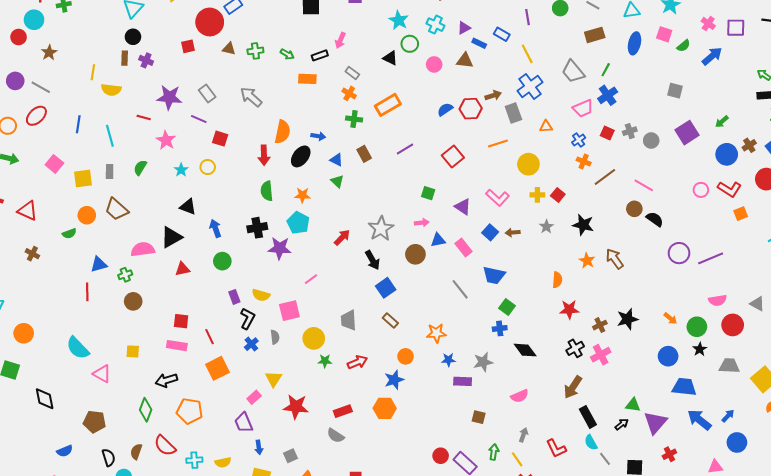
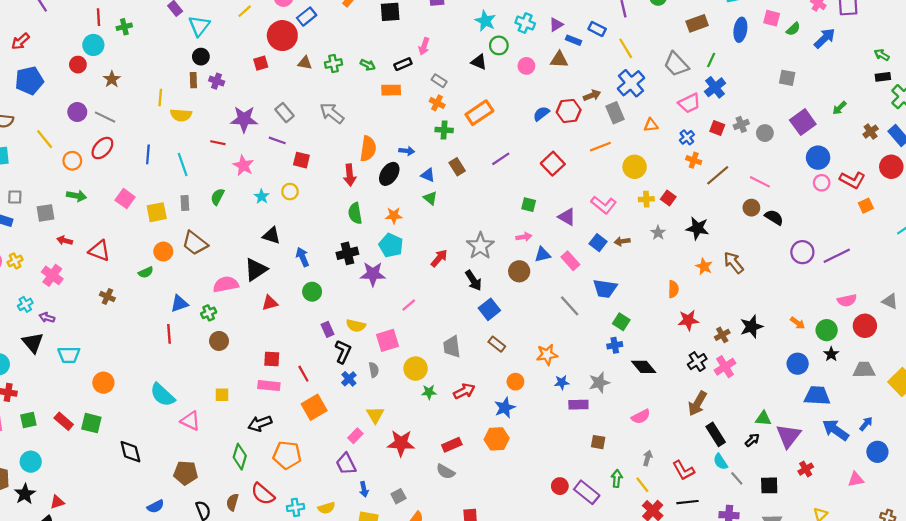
blue circle: (727, 154) -> (818, 158), moved

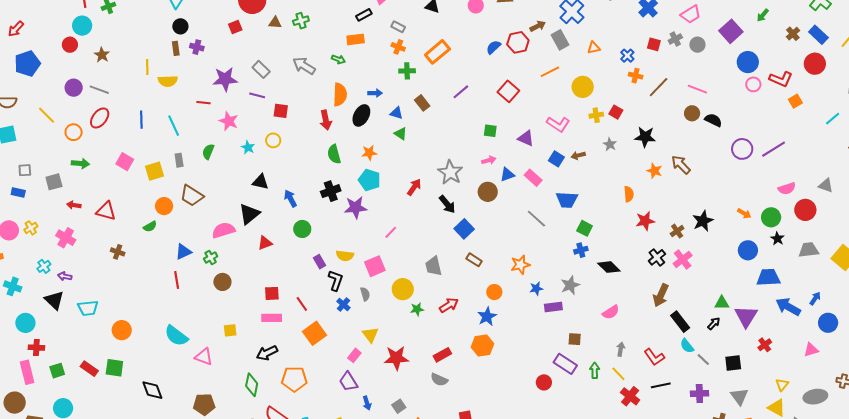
green arrow: (368, 65) -> (338, 59), moved
pink trapezoid: (689, 103) -> (691, 14), moved
purple rectangle: (587, 492) -> (565, 364), moved

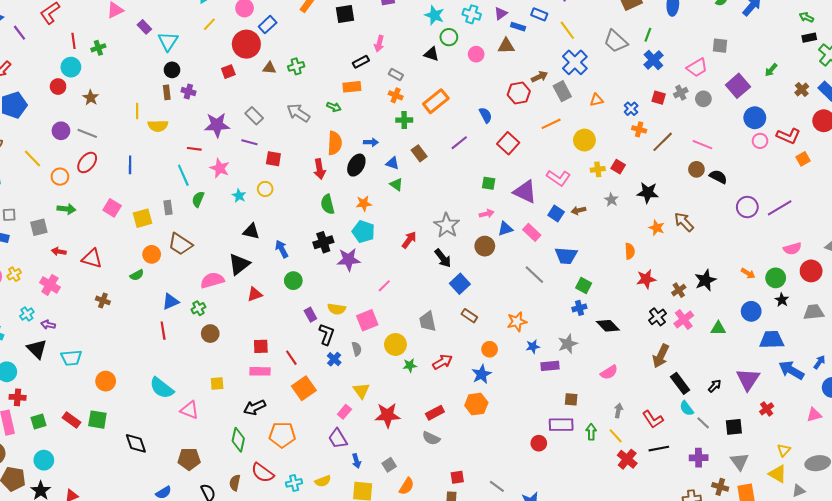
blue semicircle: (493, 47) -> (486, 115), moved, turned 105
cyan line: (174, 126) -> (183, 175), moved
purple triangle: (526, 138) -> (525, 192), size x1.4
green triangle: (722, 303) -> (718, 328), moved
purple rectangle: (565, 364) -> (561, 425), turned -35

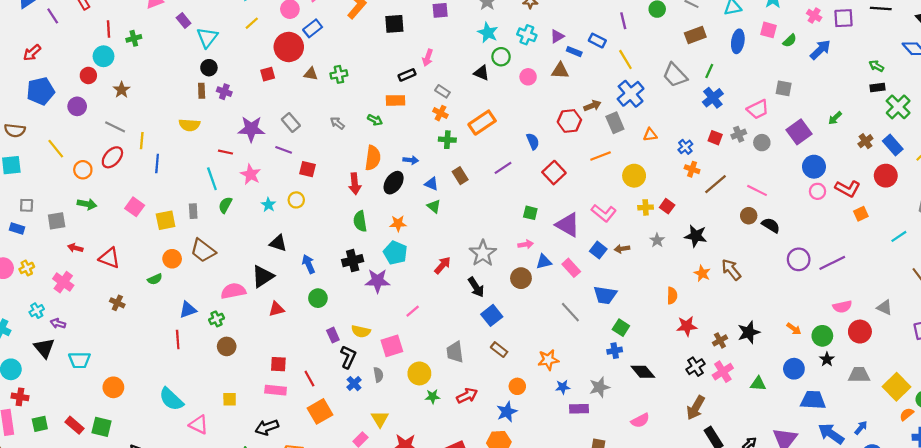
yellow line: (137, 111) -> (142, 141), moved
gray arrow: (298, 113) -> (337, 123), size x0.6
purple circle: (61, 131) -> (77, 106), moved

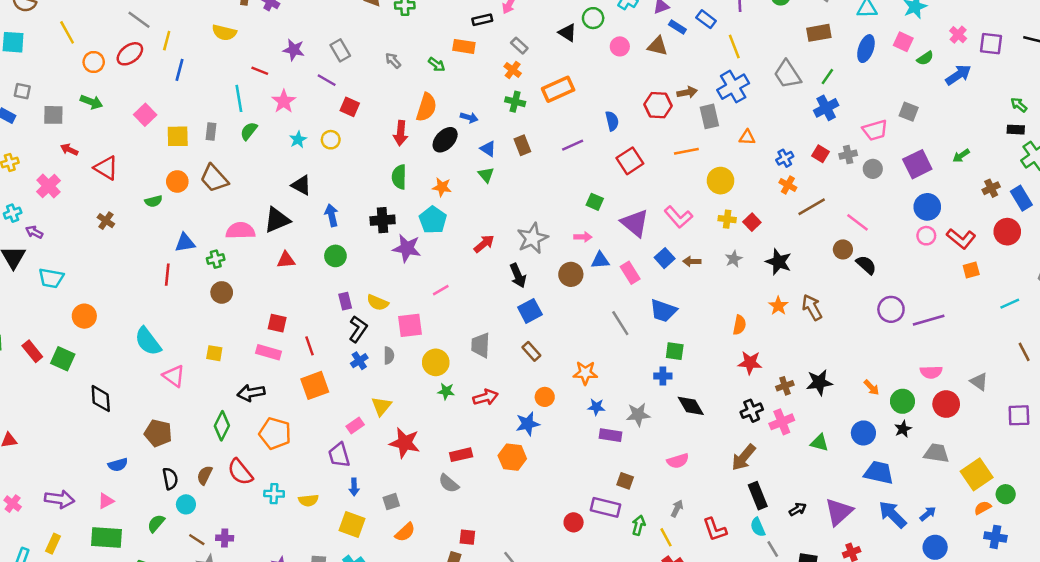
purple star: (251, 129) -> (294, 50), size x0.7
green square: (621, 328) -> (675, 351), turned -35

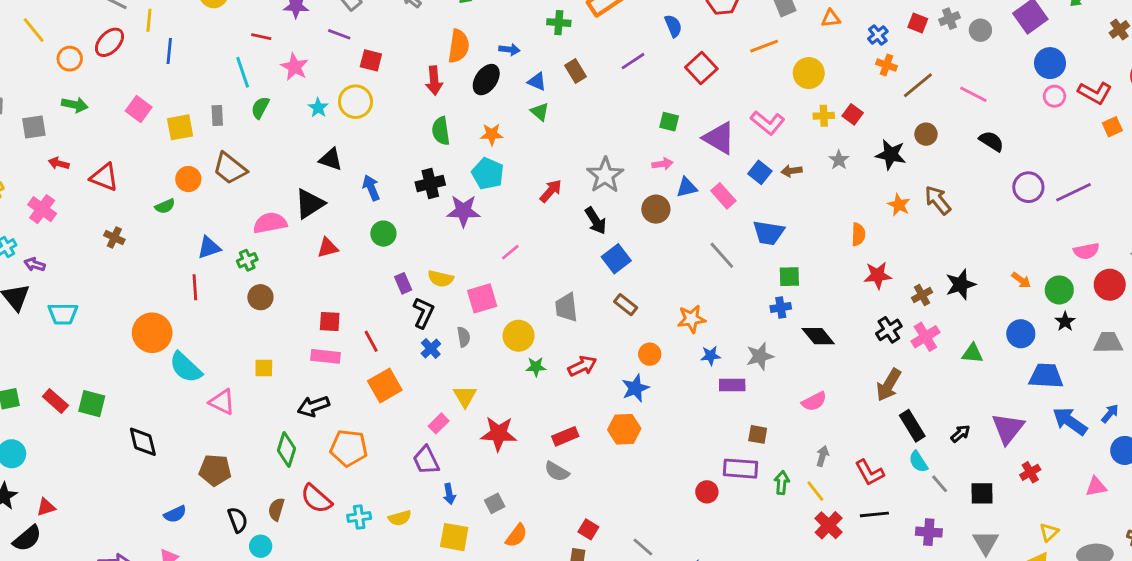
yellow circle: (331, 140) -> (355, 102), size x1.5
brown circle: (843, 249) -> (926, 134), moved
orange circle: (84, 316) -> (152, 333), moved, size x1.4
red square: (467, 537) -> (588, 529), turned 35

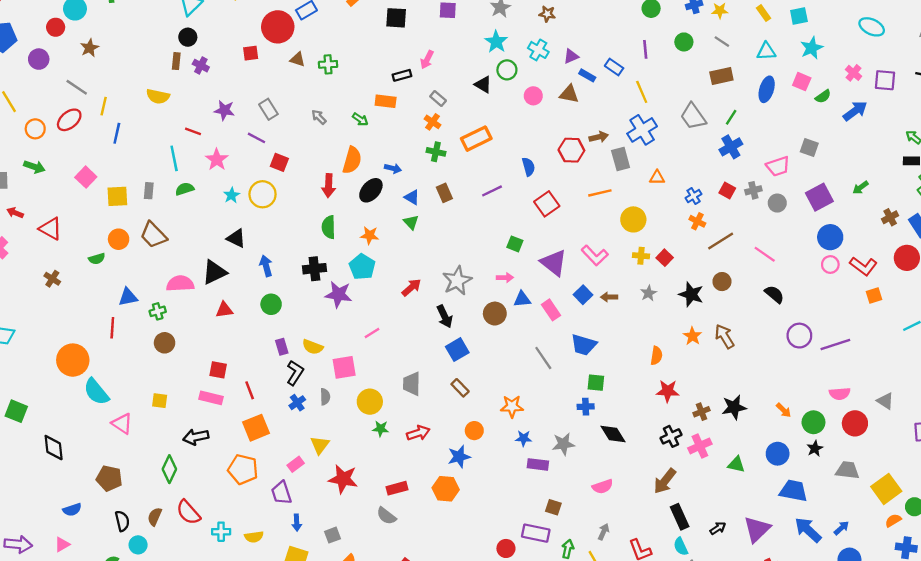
green semicircle: (260, 108) -> (185, 189), turned 36
orange pentagon: (349, 448) -> (243, 469), moved

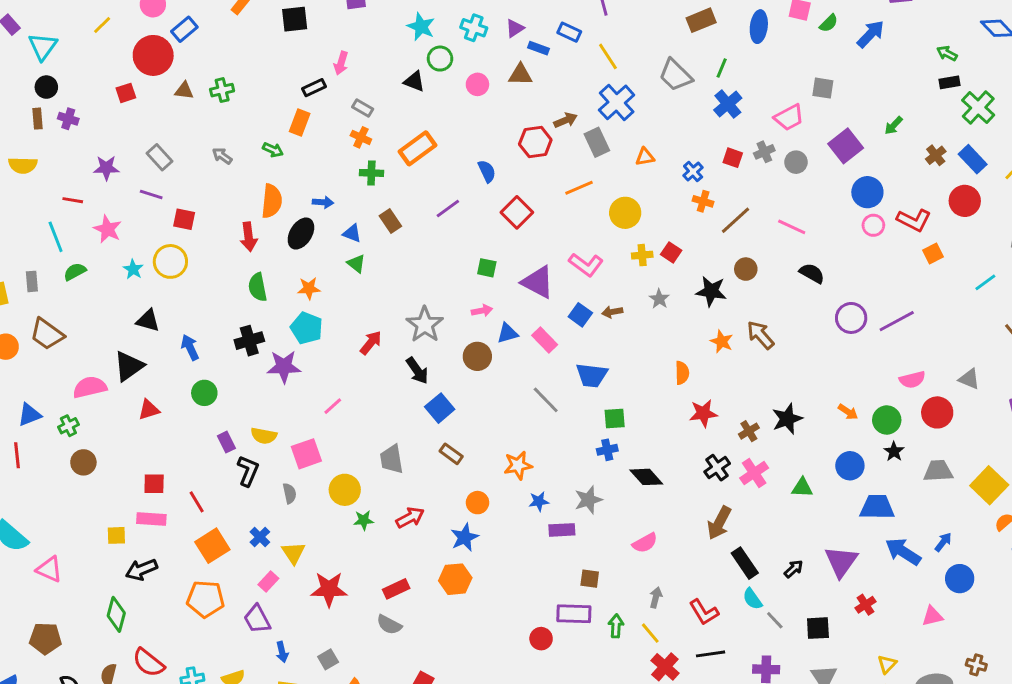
orange rectangle: (386, 101) -> (300, 122), turned -66
yellow square: (160, 401) -> (116, 535), moved
blue cross: (297, 403) -> (260, 537), moved

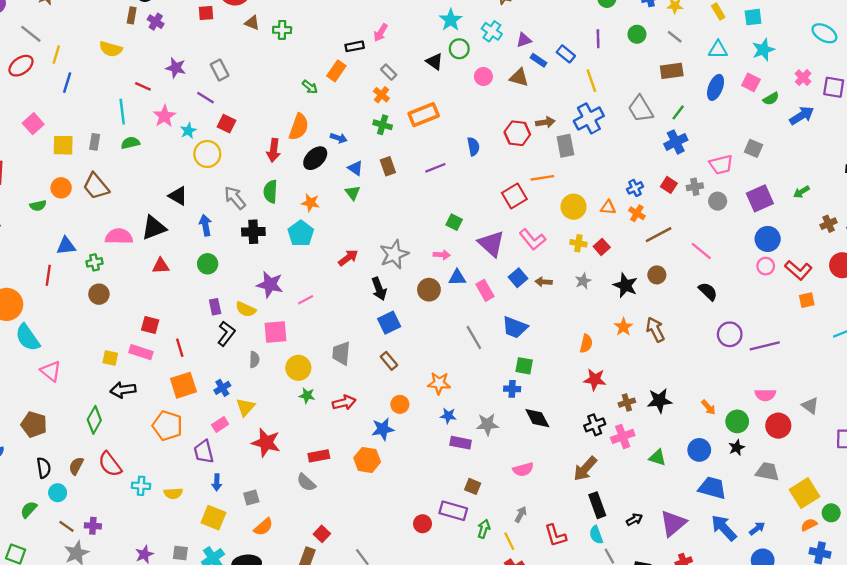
gray arrow: (222, 156) -> (235, 198), moved, size x1.5
orange triangle: (645, 157) -> (608, 207), moved
red square: (517, 212) -> (514, 196), moved
cyan star: (133, 269) -> (188, 131), moved
purple star: (284, 367) -> (270, 285), moved

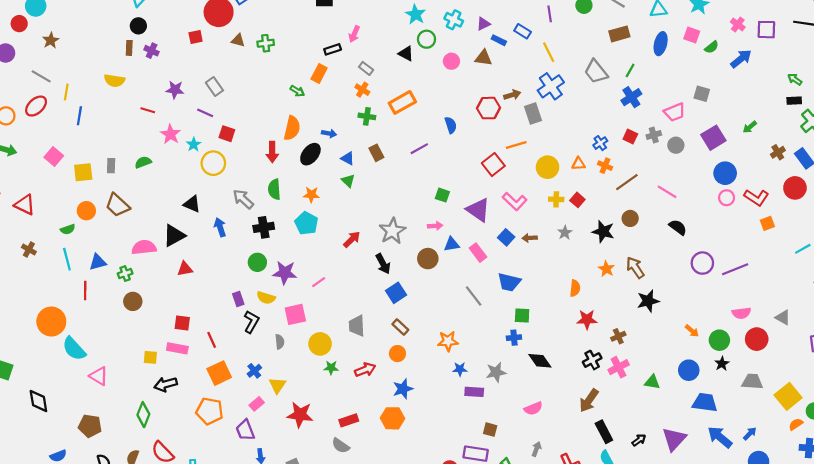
cyan line: (122, 112) -> (67, 259), moved
green circle: (208, 264) -> (257, 262), moved
black star: (659, 401) -> (648, 301), moved
orange circle: (400, 404) -> (397, 354), moved

